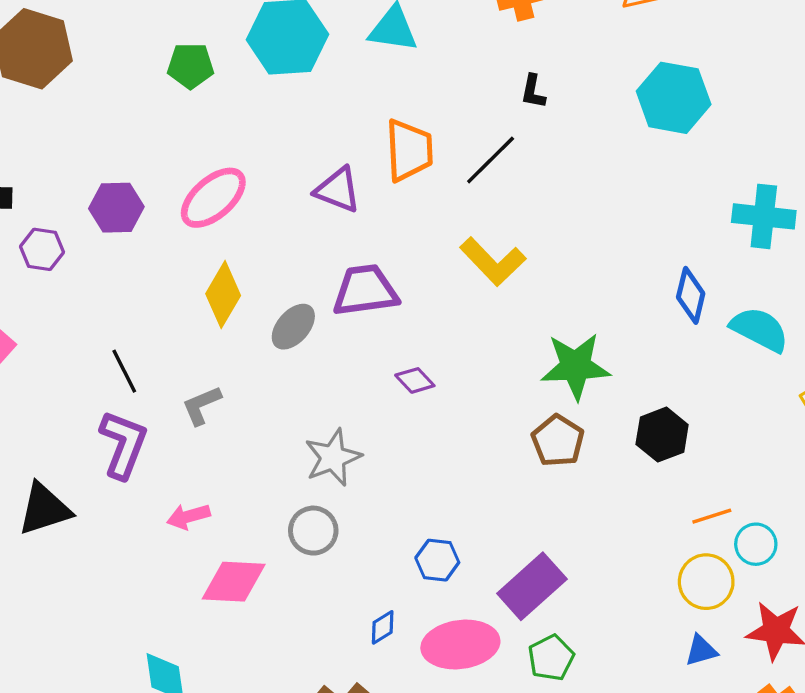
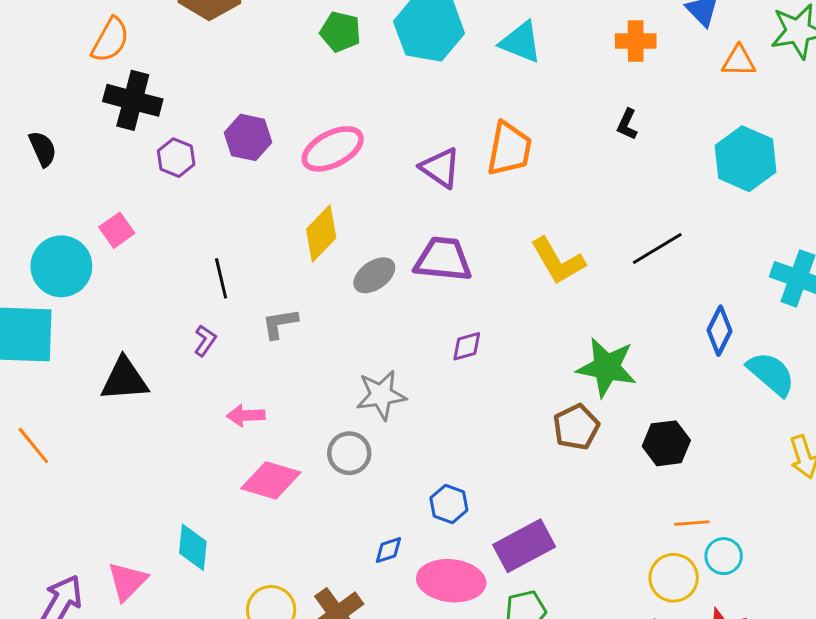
black line: (491, 160) -> (657, 248), moved
purple diamond: (415, 380) -> (467, 346), turned -76
purple L-shape: (123, 444) -> (205, 341), size x0.5

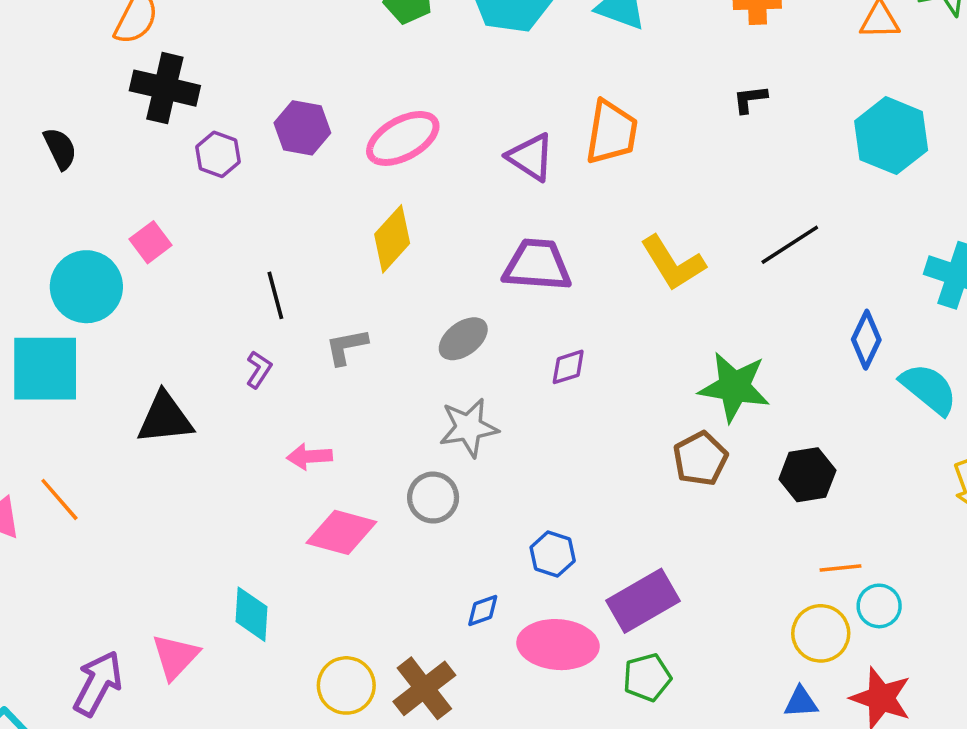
black L-shape: (627, 124) -> (750, 99), turned 60
gray ellipse: (374, 275) -> (463, 339), moved

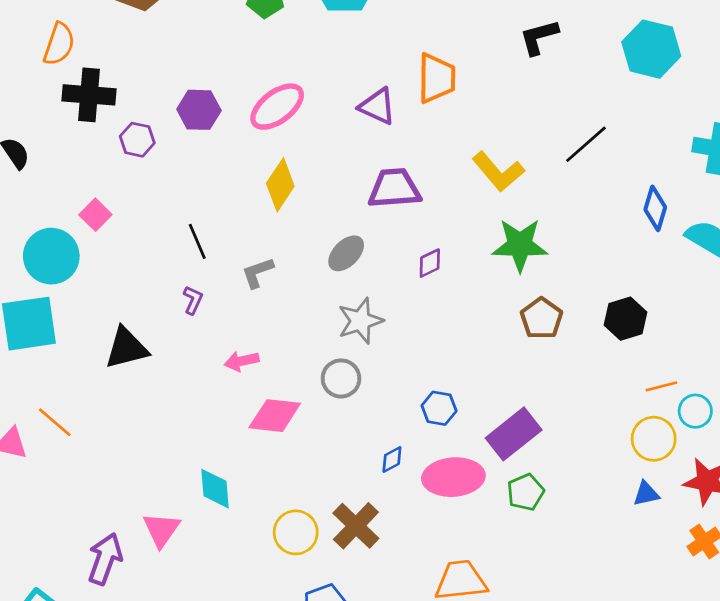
black L-shape: (750, 99) -> (539, 37), size x1.5
green star: (734, 387) -> (520, 245), moved

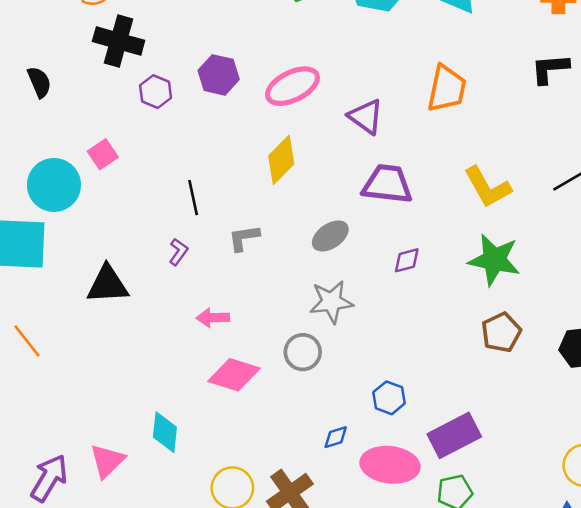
purple triangle: (377, 106) -> (366, 117), moved

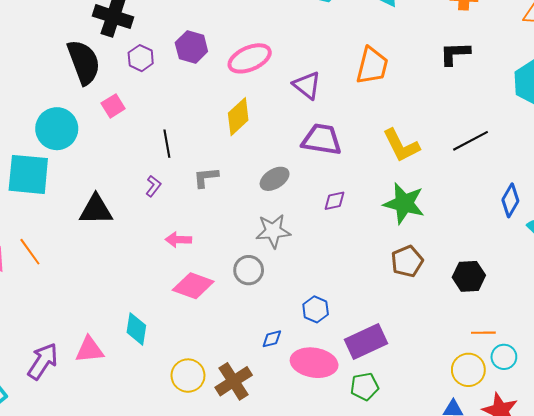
black semicircle: (39, 82) -> (84, 62), moved, size x1.8
pink square: (103, 154) -> (113, 106), moved
pink triangle: (107, 461) -> (89, 350), turned 36

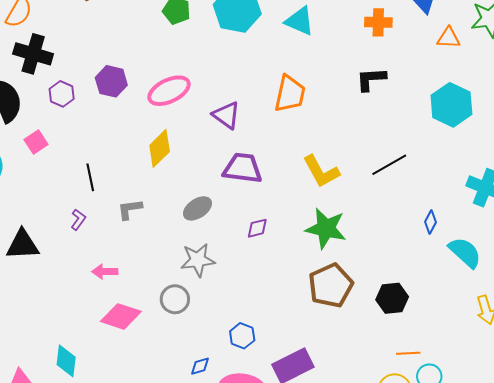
blue diamond: (510, 200) -> (430, 222), size x0.7
brown pentagon: (407, 261) -> (331, 285), size x1.4

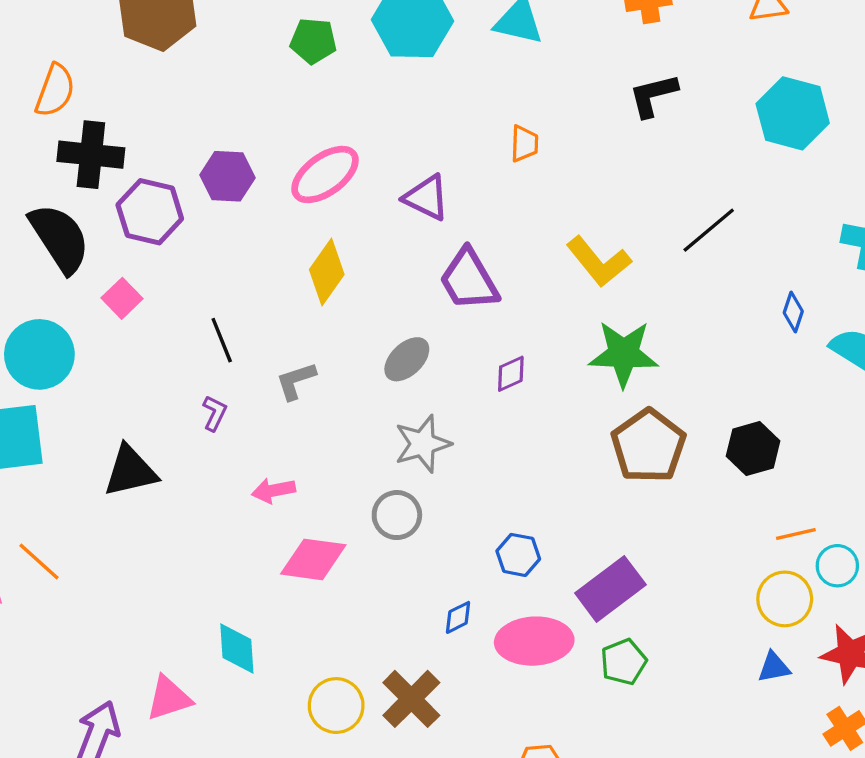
purple hexagon: (62, 94) -> (150, 212), size x1.5
orange trapezoid: (290, 94) -> (524, 144), size x0.6
purple trapezoid: (243, 168) -> (469, 280), turned -117

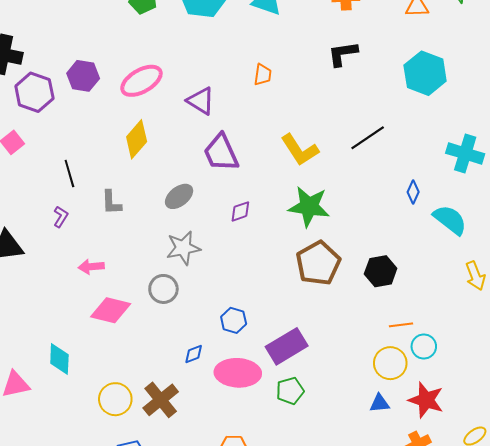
gray L-shape: (296, 381) -> (111, 202), turned -80

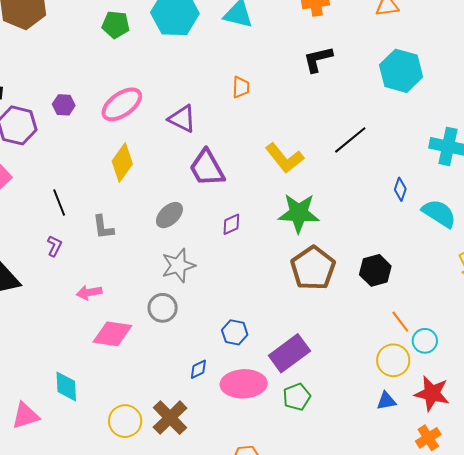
purple hexagon: (83, 76) -> (64, 105), size x0.7
orange line: (401, 325) -> (400, 322), turned 65

